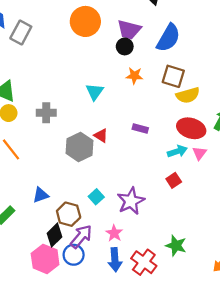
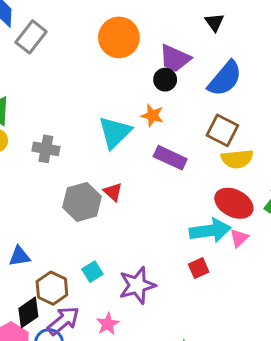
orange star: (134, 76) -> (152, 116), moved
cyan triangle: (95, 92) -> (115, 132), size x1.4
purple rectangle: (140, 128) -> (170, 158), moved, size x1.5
cyan arrow: (177, 151) -> (210, 231), size x1.5

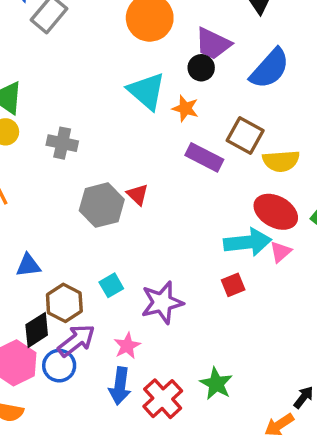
brown square: (222, 130) -> (245, 136), moved
cyan triangle: (115, 132) -> (147, 91), moved, turned -36

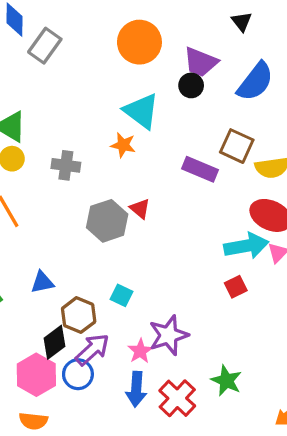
orange star: (185, 108) -> (123, 145), moved
cyan square: (111, 285) -> (121, 295), turned -30
purple star: (162, 303) -> (169, 335), moved

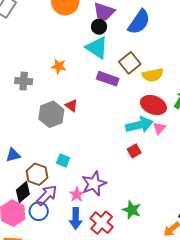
cyan triangle: (141, 111) -> (97, 48), moved
brown square: (237, 146) -> (130, 63), turned 30

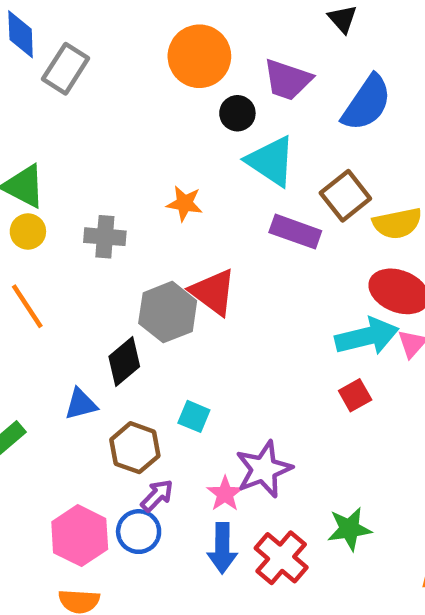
black circle: (99, 27) -> (237, 113), moved
red triangle: (71, 105) -> (213, 292), size x1.6
black diamond: (23, 192) -> (124, 361), moved
purple arrow: (47, 195) -> (157, 495), size x0.7
green star: (132, 210) -> (349, 529), turned -30

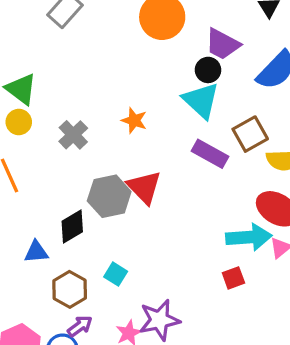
black circle: (237, 113) -> (208, 70), moved
gray cross: (105, 237) -> (73, 135), turned 32

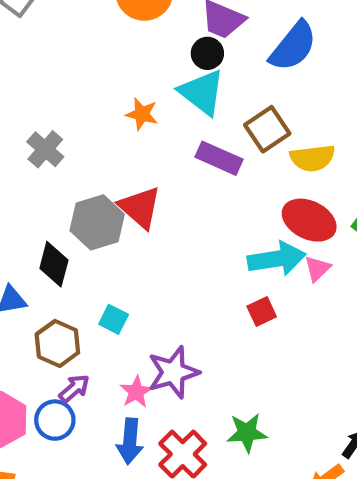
orange star: (134, 120) -> (142, 114), moved
black diamond: (72, 226) -> (54, 264), turned -40

